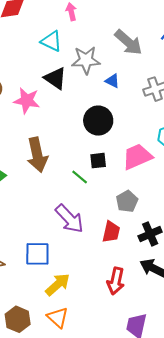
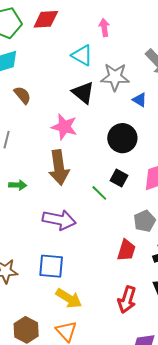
pink star: (27, 101) -> (64, 127), moved
black square: (98, 161) -> (119, 178), turned 30
purple arrow: (69, 219) -> (59, 220), moved, turned -40
yellow arrow: (58, 284) -> (69, 298), turned 68

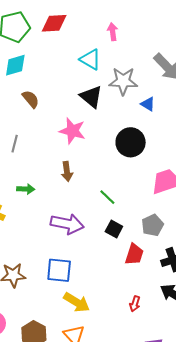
brown arrow: (59, 167) -> (67, 172), size x0.6
black square: (119, 178) -> (114, 229), moved
red arrow: (127, 300) -> (135, 304), size x0.6

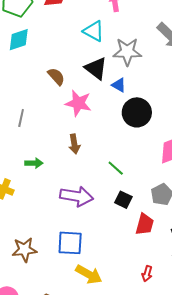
brown semicircle: (31, 99) -> (56, 76), moved
blue triangle: (148, 104) -> (119, 85), moved

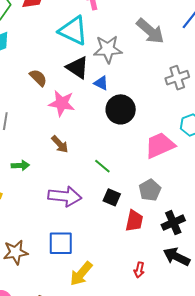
cyan triangle: (94, 31) -> (73, 30), size x1.4
brown arrow: (74, 144) -> (60, 144), turned -30
yellow arrow: (89, 274) -> (81, 274), turned 104

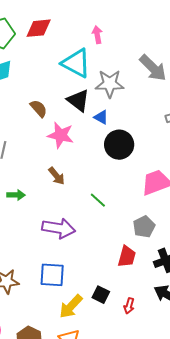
black square: (112, 197) -> (101, 295), moved

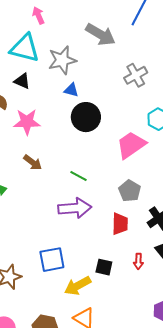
black triangle: (78, 100) -> (22, 81), moved, size x0.7
blue triangle: (101, 117) -> (71, 90), moved
purple arrow: (59, 228) -> (75, 208), moved
yellow arrow: (71, 306) -> (78, 286), turned 32
red arrow: (129, 306) -> (138, 261), moved

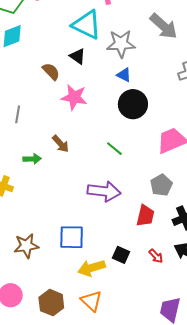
brown arrow: (33, 162) -> (61, 144), moved
green line: (79, 176) -> (114, 149), moved
red arrow: (138, 261) -> (156, 256), turned -56

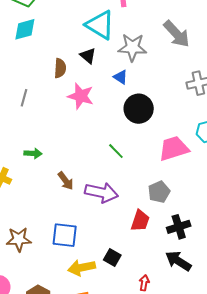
brown semicircle: (51, 71) -> (60, 68), turned 42
blue triangle: (124, 75) -> (121, 77), moved
gray line: (18, 114) -> (24, 98), moved
brown arrow: (61, 144) -> (66, 181), moved
red arrow: (156, 256) -> (144, 283), moved, turned -133

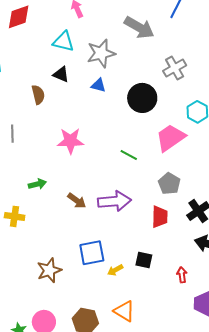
cyan triangle: (100, 25) -> (63, 42), size x0.7
pink star: (81, 96) -> (70, 141), moved
black circle: (139, 109) -> (142, 98), moved
green line: (116, 151) -> (129, 155), moved
yellow arrow: (82, 268) -> (115, 270), moved, size x0.6

